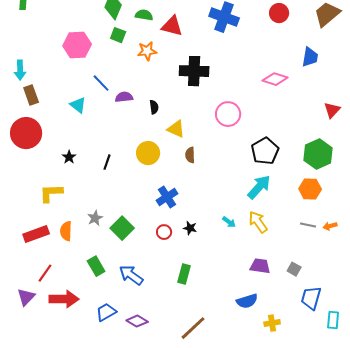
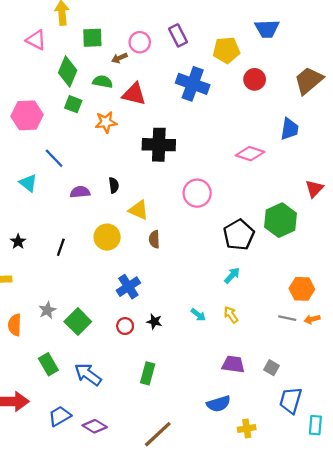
purple semicircle: (124, 97) -> (80, 192), moved
green hexagon: (318, 154) -> (280, 220), moved
cyan arrow: (259, 187) -> (232, 275), size x0.6
orange hexagon: (310, 189) -> (302, 289), moved
yellow arrow: (258, 222) -> (231, 315), size x0.7

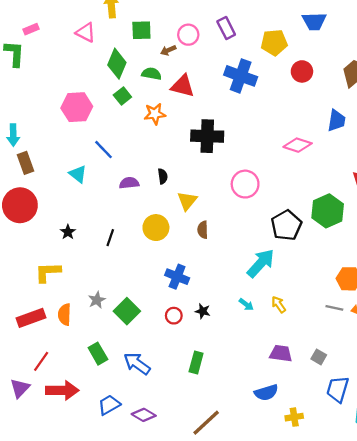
green square: (73, 104) -> (122, 96), turned 30
yellow triangle: (139, 210) -> (187, 201), turned 45
cyan arrow: (232, 275) -> (261, 263), moved, size x1.8
blue cross: (128, 287) -> (177, 277), turned -35

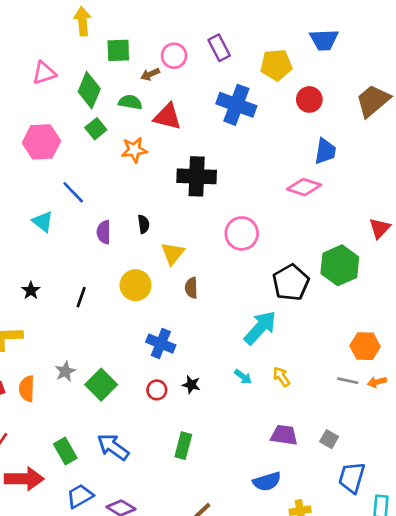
pink triangle: (86, 32) -> (44, 73), moved, turned -45
blue trapezoid: (337, 121) -> (325, 151), moved
purple semicircle: (129, 183) -> (104, 232), turned -84
green rectangle: (98, 354) -> (65, 451), moved

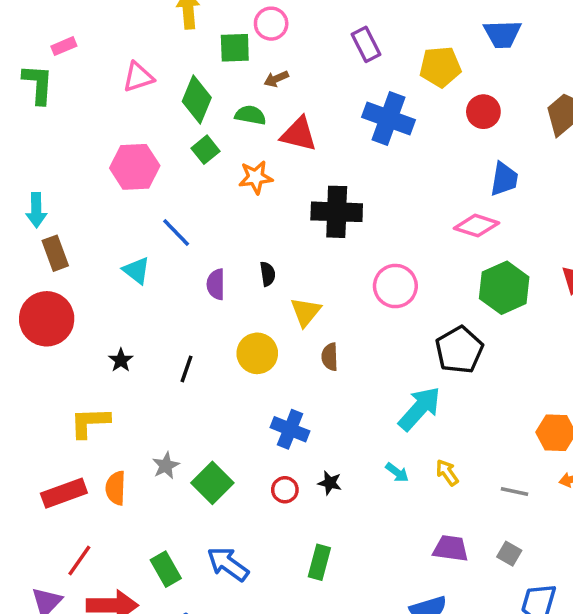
pink circle: (174, 56) -> (271, 24), moved
green hexagon: (340, 265) -> (504, 288), moved
gray line: (348, 381) -> (515, 491), moved

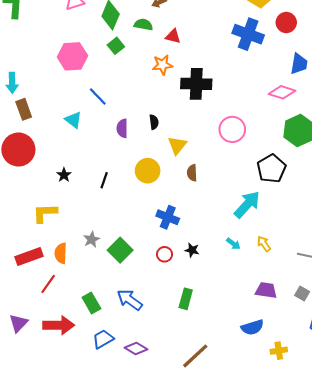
blue cross: (388, 119) -> (248, 34), moved
red triangle: (299, 134) -> (173, 36), size x0.7
orange star: (256, 177) -> (162, 65), moved
red line: (79, 561) -> (48, 284), moved

